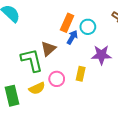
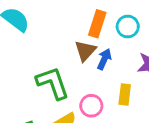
blue arrow: (72, 37) -> (104, 59), moved
brown triangle: (48, 49) -> (85, 51), moved

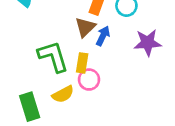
yellow rectangle: (125, 95) -> (82, 63), moved

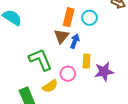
purple star: (148, 43) -> (104, 72), moved
yellow rectangle: (82, 63) -> (87, 61), moved

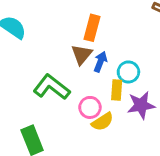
cyan circle: (90, 18) -> (128, 72), moved
green L-shape: (40, 60) -> (52, 87), turned -30
yellow semicircle: (50, 86) -> (103, 122), moved

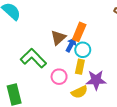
orange rectangle: (92, 28) -> (79, 32), moved
cyan circle: (128, 72) -> (83, 50), moved
yellow semicircle: (103, 122) -> (79, 92), moved

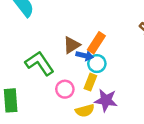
blue arrow: (71, 45) -> (85, 56), turned 64

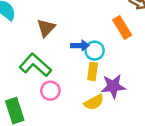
orange rectangle: (96, 43) -> (122, 27), moved, turned -50
brown triangle: (72, 45) -> (46, 28), moved
pink circle: (65, 89) -> (50, 91), moved

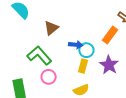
orange rectangle: (122, 27) -> (110, 35), turned 60
purple star: (113, 86) -> (109, 65), moved, turned 30

